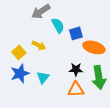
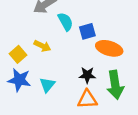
blue star: (20, 73) -> (19, 80), turned 30

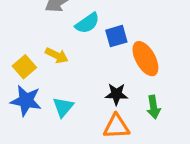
cyan semicircle: (65, 22) -> (87, 23), turned 84
orange ellipse: (109, 48) -> (145, 59), turned 45
green arrow: (115, 85) -> (154, 107), size x0.6

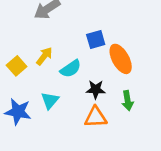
cyan semicircle: (87, 23) -> (71, 69), moved
yellow arrow: (57, 55) -> (44, 56), turned -78
blue star: (26, 101) -> (18, 112), moved

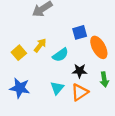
cyan triangle: (50, 101) -> (57, 88), moved
orange triangle: (96, 117) -> (80, 92), turned -30

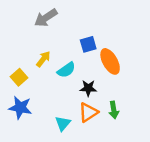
yellow square: (19, 53) -> (19, 77), moved
green arrow: (104, 79) -> (114, 110), moved
cyan triangle: (57, 88) -> (63, 123), moved

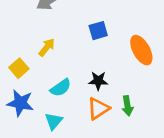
orange ellipse: (110, 61) -> (141, 50), moved
cyan semicircle: (66, 70) -> (61, 88), moved
cyan triangle: (63, 123) -> (54, 121), moved

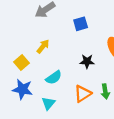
blue square: (98, 31) -> (81, 24), moved
black star: (98, 81) -> (87, 61), moved

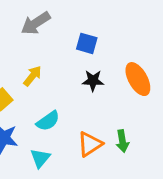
blue square: (81, 24) -> (87, 43), turned 32
black star: (87, 61) -> (93, 81), moved

